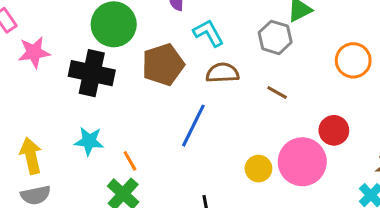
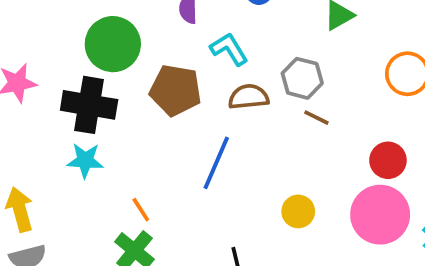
gray hexagon: (275, 37) -> (302, 78), moved
brown pentagon: (163, 65) -> (176, 90), turned 30
cyan star: (89, 141) -> (85, 160), moved
pink circle: (302, 162) -> (380, 215), moved

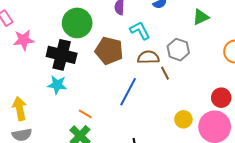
brown line: (316, 118) -> (165, 73), moved, turned 32
orange line: (141, 210) -> (85, 114), turned -32
yellow circle: (298, 211) -> (183, 119), moved

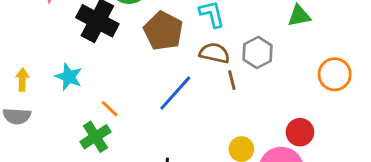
cyan star: (57, 85) -> (69, 77), moved
yellow arrow: (20, 109) -> (22, 80), size x0.7

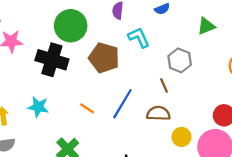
brown semicircle: (214, 53) -> (158, 113), moved
orange line: (110, 109) -> (87, 108), moved

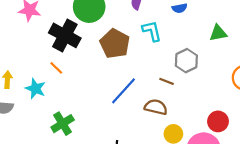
brown line: (164, 85) -> (167, 81), turned -56
cyan star: (38, 107) -> (35, 89), moved
orange line: (87, 108) -> (56, 68), moved

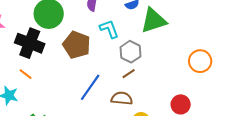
green triangle: (218, 33) -> (154, 20), moved, size x1.6
gray hexagon: (186, 61) -> (130, 52), moved
brown line: (167, 81) -> (129, 74), turned -48

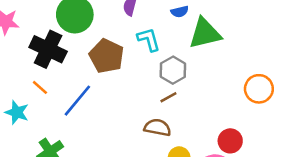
blue line: (90, 87) -> (77, 101), moved

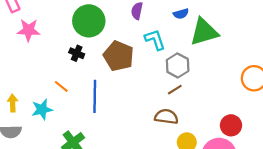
black cross: (48, 49) -> (77, 53), moved, size x0.5
blue line: (77, 101) -> (95, 96), turned -36
cyan star: (17, 112) -> (42, 109), turned -30

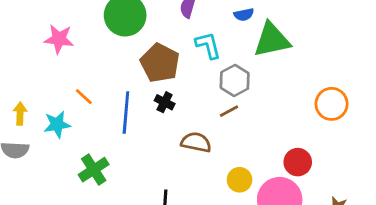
pink star: (28, 30) -> (59, 39), moved
black cross: (77, 53) -> (165, 102), moved
brown semicircle: (166, 117) -> (196, 142), moved

